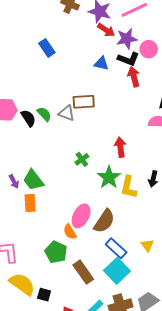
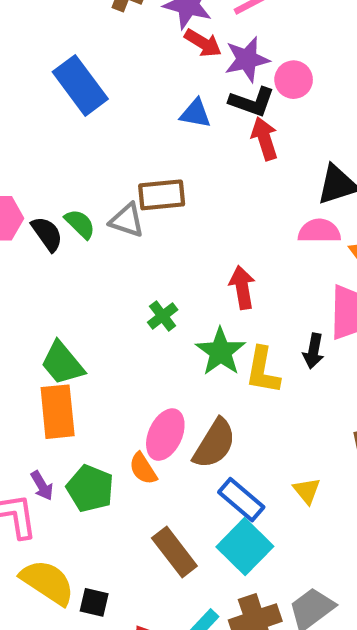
blue rectangle: (47, 48) -> (80, 85), size x1.5
purple arrow: (14, 182) -> (42, 486), moved
orange rectangle: (30, 203) -> (58, 412), size x1.4
green pentagon: (56, 252) -> (90, 488), moved

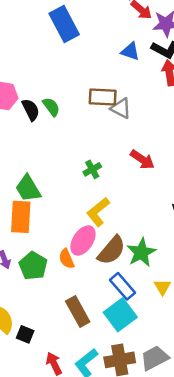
gray triangle: (127, 220) -> (121, 108), moved
red arrow: (242, 287) -> (142, 160), turned 125
green star: (221, 352) -> (141, 252), moved
yellow L-shape: (263, 370) -> (98, 212), moved, turned 32

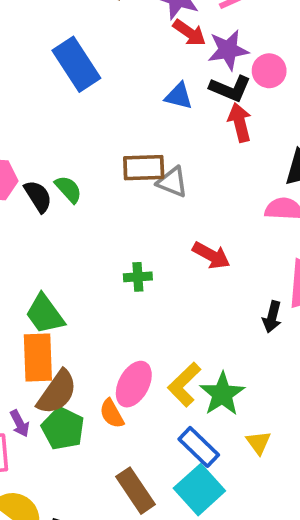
green cross: (92, 169) -> (138, 277), turned 30
yellow L-shape: (98, 212) -> (184, 384), moved
brown semicircle: (112, 250) -> (57, 392), moved

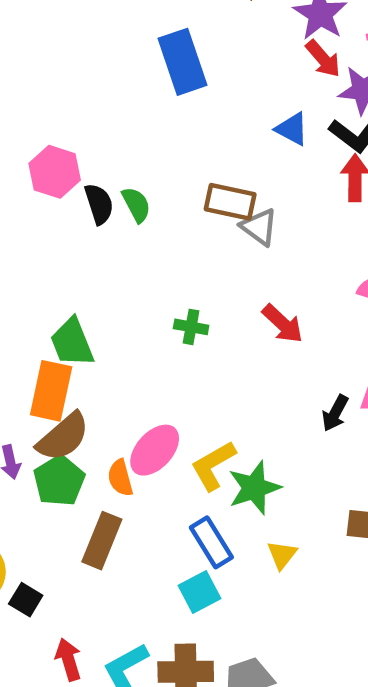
cyan square: (199, 490) -> (200, 592), size x0.7
brown rectangle: (135, 491) -> (102, 541), moved, turned 42

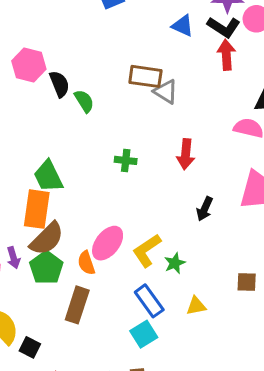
green semicircle: (136, 205) -> (84, 101), moved
red arrow: (283, 324) -> (186, 154), turned 56
black arrow: (335, 413) -> (205, 209), moved
green star: (254, 488) -> (175, 263), size x0.6
yellow triangle: (282, 555) -> (196, 306), turned 45

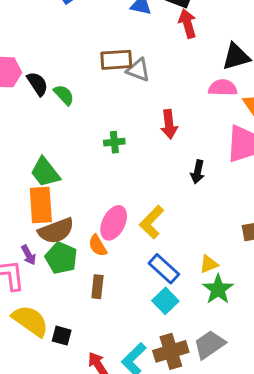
brown semicircle: (47, 239) -> (56, 231), turned 36
green star: (175, 263) -> (218, 289), moved, size x1.5
brown rectangle: (77, 305) -> (97, 287), size x0.7

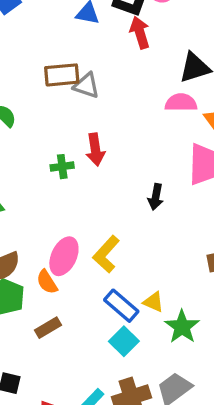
red arrow: (169, 124) -> (95, 150), moved
yellow triangle: (209, 264) -> (153, 302), moved, turned 48
brown rectangle: (97, 287) -> (48, 328), turned 55

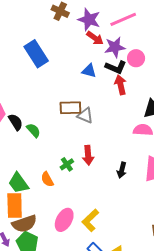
green cross: (62, 167) -> (67, 164), turned -32
black arrow: (156, 197) -> (122, 170), moved
orange semicircle: (47, 282) -> (47, 179), moved

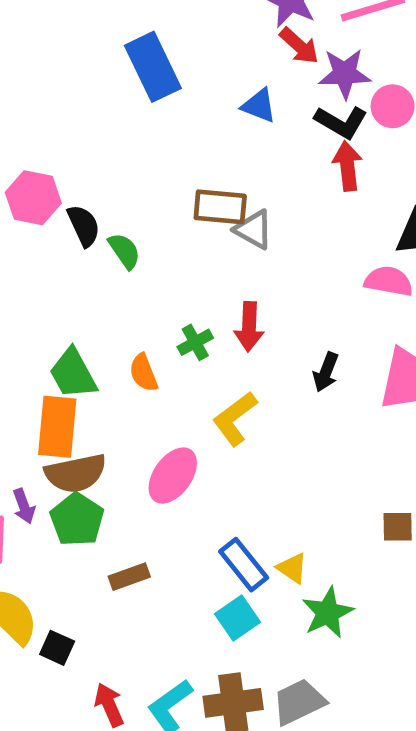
blue triangle: (89, 71) -> (259, 106), moved
yellow L-shape: (90, 220) -> (235, 419), moved

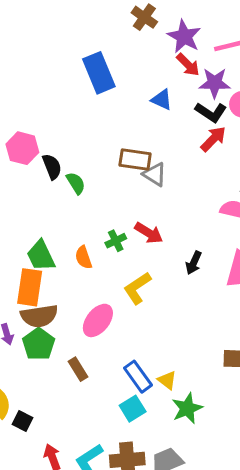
red arrow: (347, 166) -> (213, 139), turned 48
red arrow: (249, 327) -> (149, 233), turned -64
brown rectangle: (129, 577) -> (78, 369), moved, turned 75

